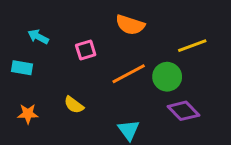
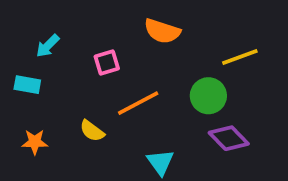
cyan arrow: (38, 37) -> (48, 46), turned -72
orange line: (129, 74) -> (138, 103), moved

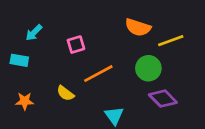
orange semicircle: (162, 31) -> (138, 27), moved

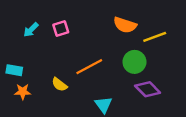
pink square: (76, 45) -> (61, 29), moved
cyan rectangle: (19, 60) -> (14, 70), moved

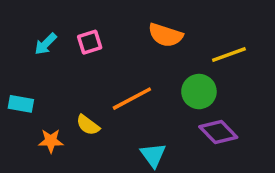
orange semicircle: (125, 25) -> (165, 35), moved
orange star: (23, 92) -> (51, 141), moved

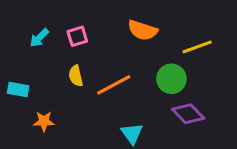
yellow semicircle: (88, 125) -> (76, 76), moved, turned 40

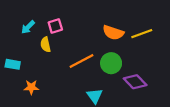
orange semicircle: (143, 30) -> (113, 33), moved
yellow semicircle: (76, 76) -> (45, 45), moved
green circle: (171, 79) -> (111, 63), moved

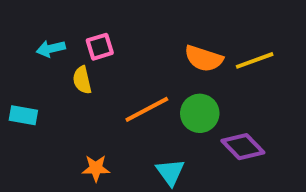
cyan arrow: (28, 27) -> (51, 49), turned 32
orange star: (31, 87) -> (96, 168), moved

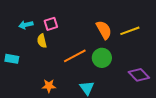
orange semicircle: (204, 58) -> (104, 30), turned -138
purple diamond: (243, 147) -> (139, 75), moved

